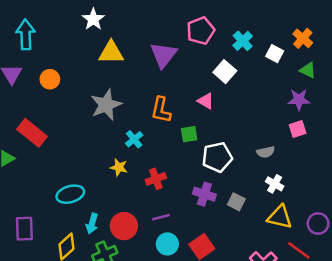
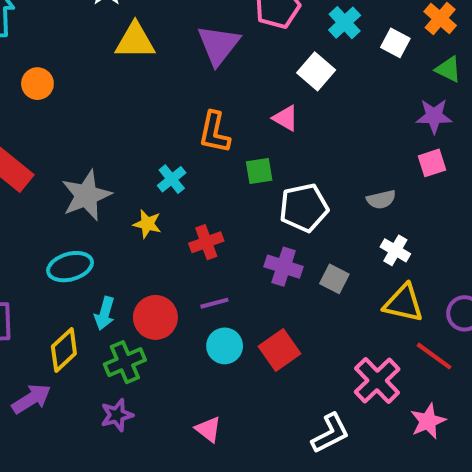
gray star: (106, 105) -> (86, 195), moved

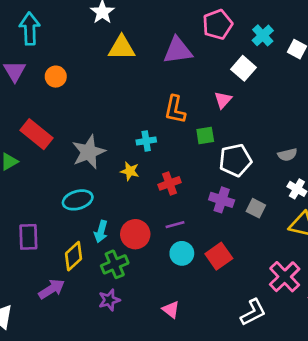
purple triangle: (218, 45) -> (178, 51), turned 44
pink triangle: (286, 118) -> (223, 100), turned 42
cyan cross: (172, 179) -> (146, 141), turned 30

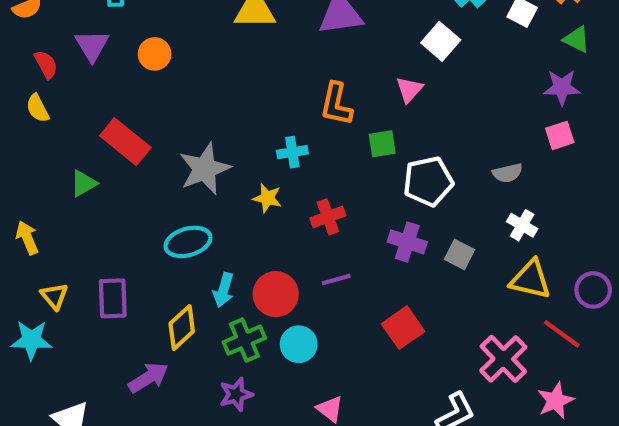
cyan circle: (182, 253) -> (299, 344), moved

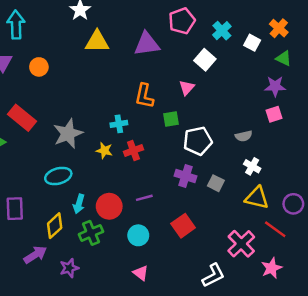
red cross: (328, 217) -> (133, 151), moved
cyan circle: (299, 344) -> (138, 235), moved
purple star: (236, 394) -> (69, 268), moved

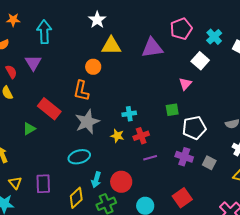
orange circle: (39, 67) -> (93, 67), moved
orange L-shape: (144, 96) -> (81, 91), moved
purple line: (144, 198) -> (150, 158), moved

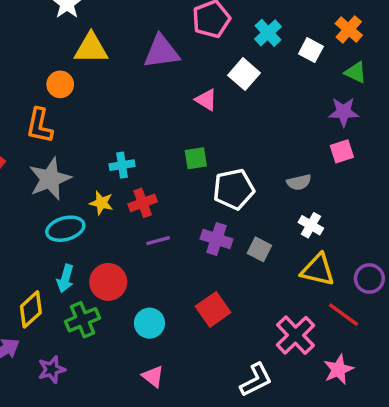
pink triangle: (185, 84) -> (206, 100), moved, turned -40
cyan ellipse: (79, 157) -> (65, 229), moved

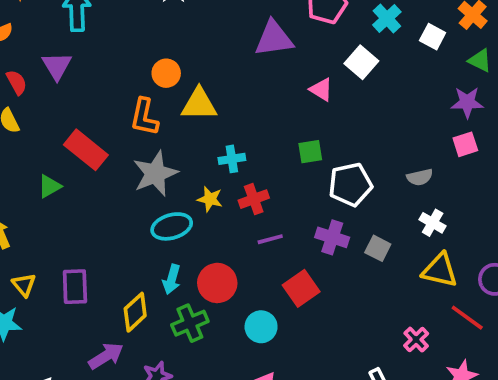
yellow triangle: (91, 48) -> (199, 104), moved
red square: (213, 309) -> (301, 288), moved
pink cross: (295, 335) -> (416, 340), size x0.6

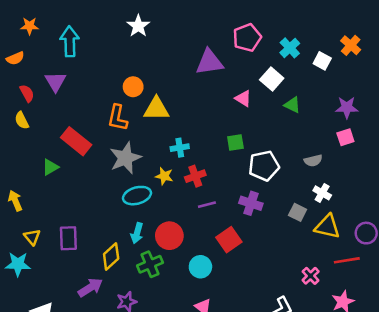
green triangle: (480, 60) -> (292, 105), moved
gray square: (378, 248) -> (298, 212), moved
red line: (467, 318) -> (347, 260), turned -45

